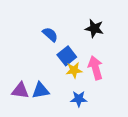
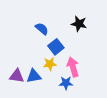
pink arrow: (95, 68) -> (73, 67), moved
yellow star: (74, 70) -> (50, 64), moved

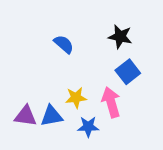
blue square: (56, 47) -> (128, 72), moved
blue star: (66, 83) -> (88, 127), moved

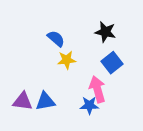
yellow star: (76, 98) -> (67, 60), moved
blue star: (88, 127) -> (89, 105), moved

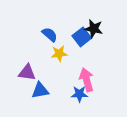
blue square: (112, 63) -> (82, 37), moved
purple triangle: (23, 101) -> (27, 73), moved

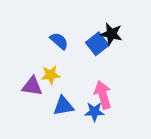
yellow star: (59, 54) -> (51, 75), moved
blue triangle: (40, 90) -> (63, 106), moved

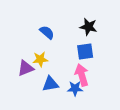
blue square: (97, 44) -> (85, 51), moved, turned 30
purple triangle: (32, 86) -> (26, 68), turned -30

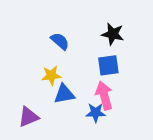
purple triangle: (26, 68) -> (28, 117), moved
blue triangle: (50, 84) -> (64, 94), moved

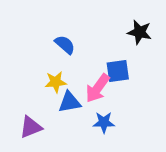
black star: (113, 34) -> (140, 32), moved
pink arrow: (104, 95) -> (98, 88), moved, turned -128

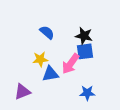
black star: (140, 32) -> (84, 36), moved
blue star: (104, 122) -> (87, 93), moved

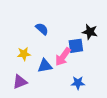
black star: (84, 36) -> (90, 32), moved
yellow star: (40, 59) -> (24, 54), moved

